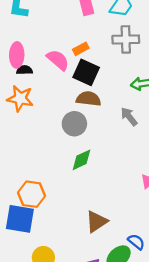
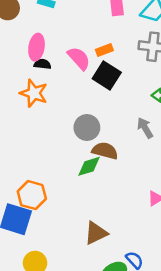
brown semicircle: (88, 99) -> (105, 151), moved

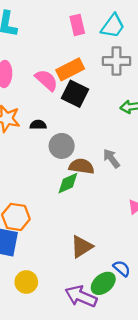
orange rectangle: (104, 50) -> (70, 69), size x1.6
black semicircle: (42, 64) -> (38, 125), moved
gray arrow: (145, 128) -> (111, 158), moved

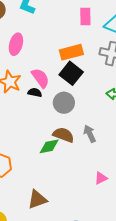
pink semicircle: (46, 80) -> (40, 78), moved
gray circle: (62, 146) -> (64, 103), moved
brown triangle: (82, 247) -> (37, 199), moved

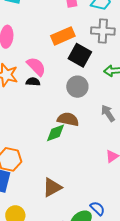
black square: (71, 73) -> (80, 55), moved
gray circle: (64, 103) -> (77, 87), moved
gray arrow: (90, 134) -> (108, 113), moved

